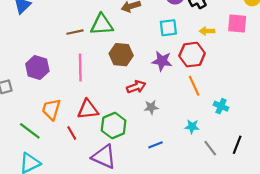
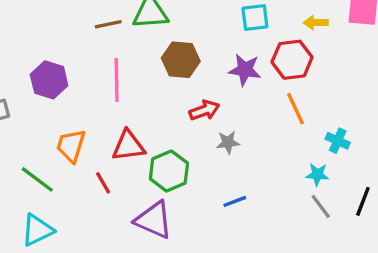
cyan star: (192, 127) -> (317, 174), moved

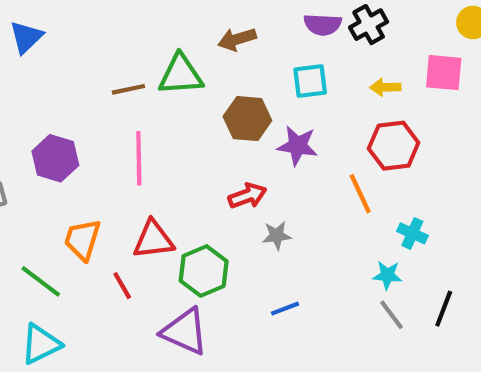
brown hexagon: (181, 60) -> (247, 119), moved
red hexagon: (292, 60) -> (394, 146), moved

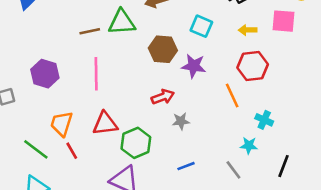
cyan square: (310, 81) -> (201, 26), turned 30
red line: (122, 286) -> (72, 151), moved
gray line: (392, 315) -> (233, 170), moved

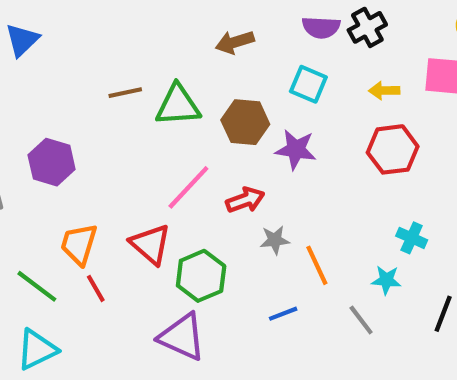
green triangle: (122, 22) -> (178, 105), moved
pink line: (96, 74) -> (188, 187), moved, turned 44
orange line: (232, 95) -> (317, 265), moved
red triangle: (105, 124) -> (151, 244), turned 48

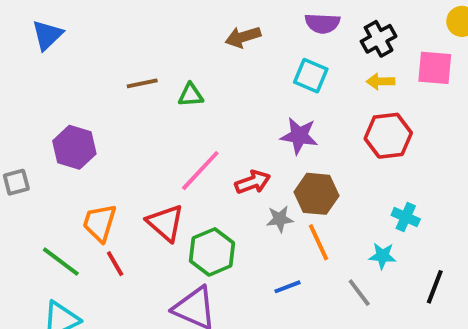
black cross: (367, 27) -> (379, 39), moved
green triangle: (178, 105) -> (191, 95), size x0.6
brown hexagon: (245, 122) -> (317, 194), moved

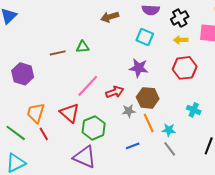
brown line: (142, 83) -> (58, 53), moved
cyan star: (382, 256) -> (169, 130), moved

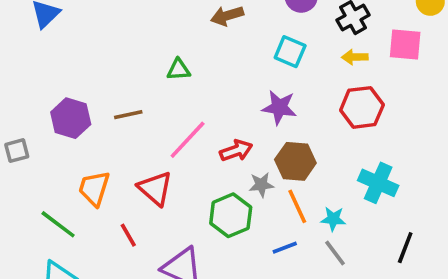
brown line: (58, 53) -> (128, 115), moved
cyan cross: (194, 110) -> (378, 183), size x1.5
green hexagon: (94, 128) -> (231, 215), moved
red line: (44, 134) -> (128, 235), moved
blue line: (133, 146) -> (285, 248), moved

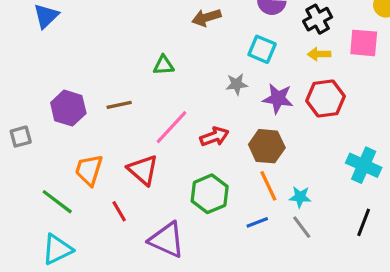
purple star: (279, 107) -> (278, 99), moved
cyan cross: (378, 183) -> (364, 165), moved
gray star: (261, 185) -> (237, 84), moved

